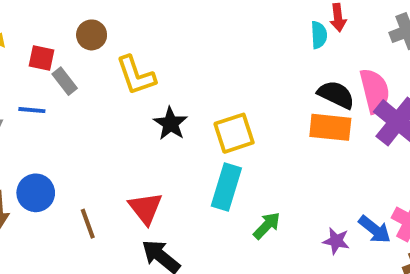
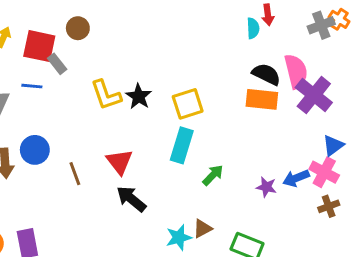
red square: (42, 58) -> (39, 46), size x1.6
yellow L-shape: (136, 75) -> (106, 95), moved
blue arrow: (375, 229) -> (296, 178), turned 120

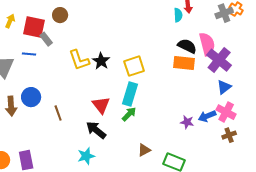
blue triangle: (333, 145) -> (224, 87), moved
red triangle: (119, 162) -> (101, 105), moved
green arrow: (213, 175) -> (129, 114), moved
cyan star: (179, 237) -> (86, 156), moved

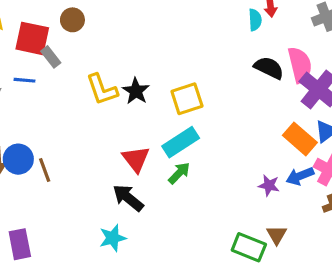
orange rectangle: (184, 63) -> (300, 139), moved, turned 35
cyan rectangle: (130, 94) -> (181, 142), turned 40
blue circle: (31, 97) -> (18, 159), moved
brown line: (58, 113) -> (45, 170), moved
brown triangle: (144, 150) -> (277, 235), moved, turned -32

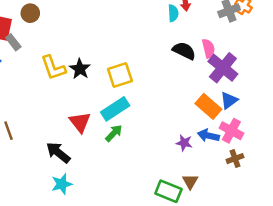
pink semicircle: (300, 65) -> (208, 48), size x0.7
blue arrow: (300, 176) -> (208, 136), turned 35
black arrow: (128, 198) -> (58, 152), moved

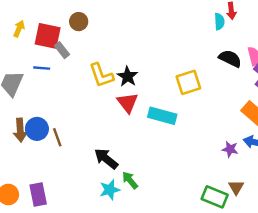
yellow square: (120, 75) -> (188, 82), moved
cyan rectangle: (115, 109) -> (162, 116), turned 48
red triangle: (80, 122) -> (128, 103), moved
green arrow: (114, 133) -> (130, 180), moved, turned -84

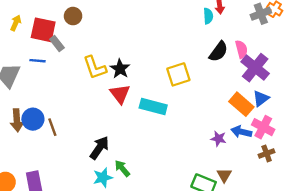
black semicircle: (230, 59) -> (218, 52), turned 100
black arrow: (106, 159) -> (99, 148), turned 85

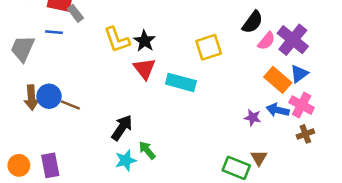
pink semicircle: (241, 49) -> (266, 41), moved, turned 54
brown line: (52, 127) -> (70, 105), turned -48

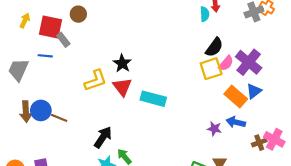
yellow L-shape: (117, 40) -> (95, 80), moved, turned -90
yellow square: (209, 47) -> (211, 69), moved
pink cross: (302, 105) -> (274, 139), moved

